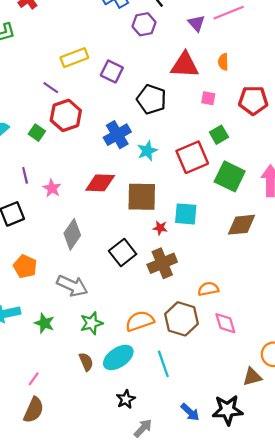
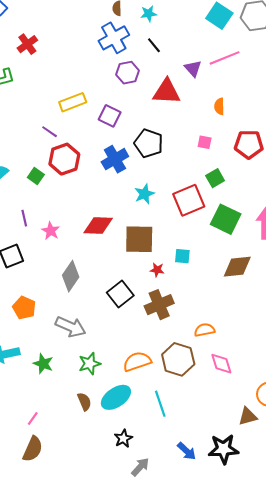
purple hexagon: (144, 24) -> (128, 73), moved
red triangle: (185, 65) -> (167, 92), moved
blue cross: (117, 135) -> (115, 159), moved
cyan square: (186, 214) -> (182, 256), size x0.7

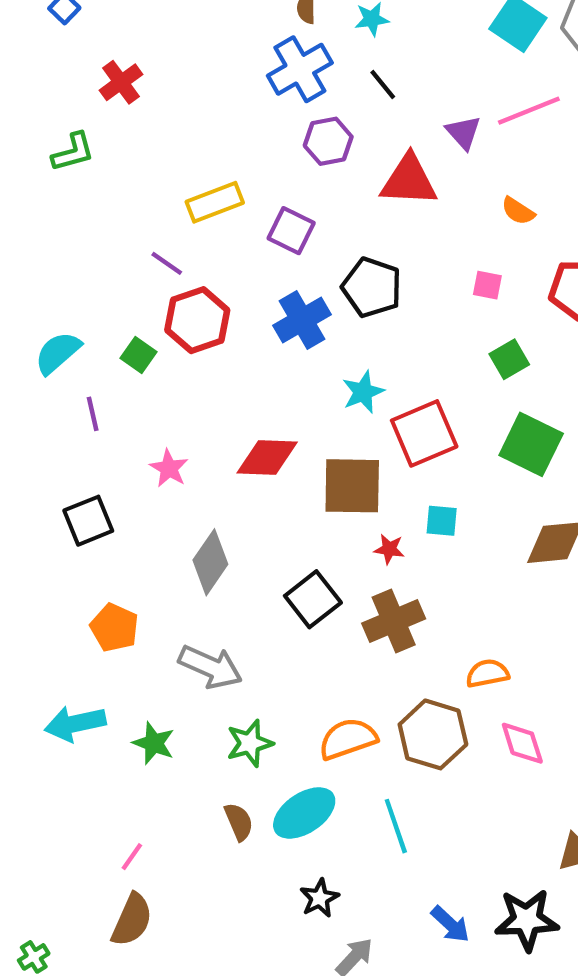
orange semicircle: (219, 106) -> (518, 211), turned -56
red square: (189, 200) -> (424, 433), moved
purple line: (24, 218) -> (93, 414), moved

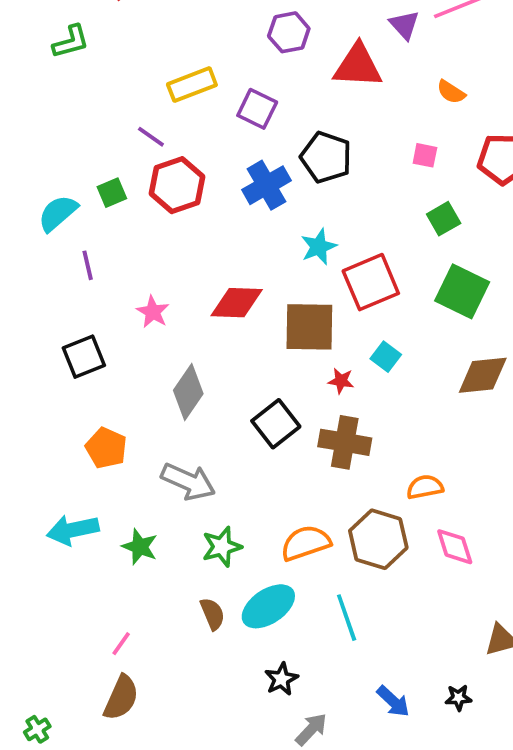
green square: (138, 355) -> (112, 193), moved, turned 32
cyan square: (442, 521) -> (386, 357), turned 32
brown cross: (394, 621) -> (345, 442), turned 33
black star: (527, 920) -> (458, 698), size x0.5

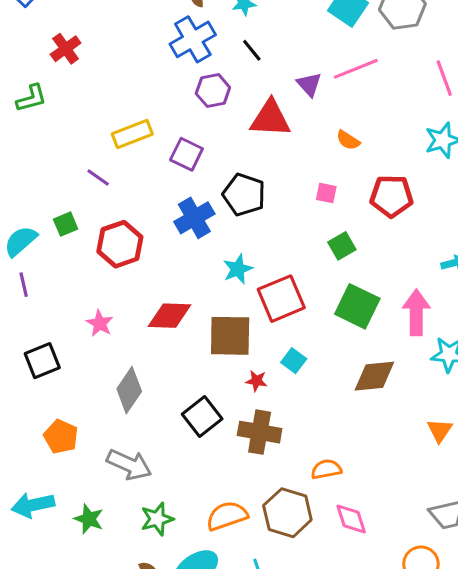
red hexagon: (177, 185) -> (120, 244), moved
purple line: (88, 265) -> (24, 285), moved

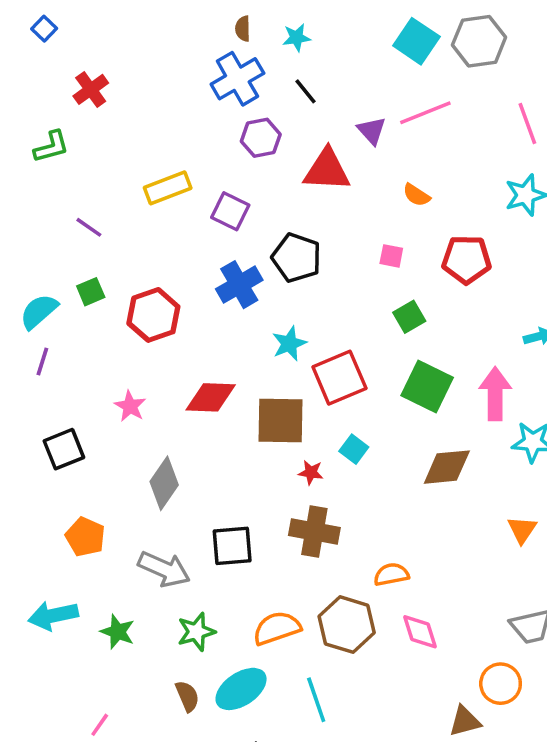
purple line: (98, 177) -> (89, 227), moved
purple line: (24, 285) -> (42, 361), turned 30
black square: (202, 417) -> (232, 546), moved, turned 33

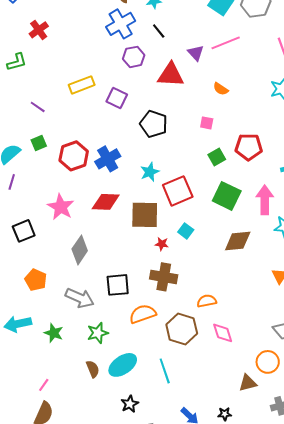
red pentagon: (467, 259) -> (249, 147), moved
blue cross: (239, 285) -> (108, 159), moved
pink star: (130, 406) -> (61, 207), size x1.5
orange semicircle: (277, 628) -> (143, 314), moved

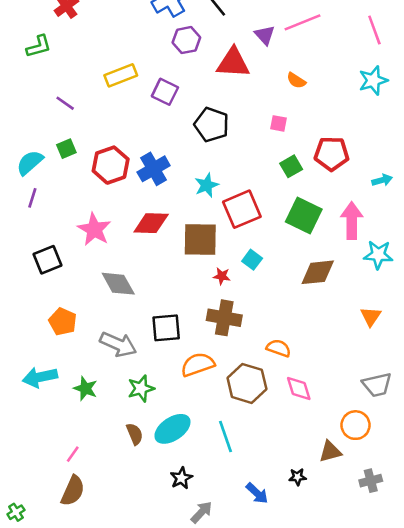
gray diamond: (80, 250) -> (118, 284), turned -64
orange semicircle: (207, 301) -> (279, 348), turned 30
black star: (225, 414) -> (297, 477), moved

